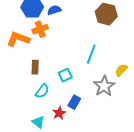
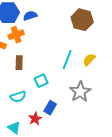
brown rectangle: (35, 67) -> (19, 63), moved
yellow semicircle: (121, 70) -> (89, 60), moved
cyan semicircle: (42, 91) -> (18, 97), turned 35

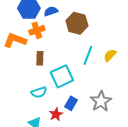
brown hexagon: (82, 20) -> (77, 23), moved
cyan square: (41, 81) -> (62, 76), size x1.6
gray star: (80, 92) -> (101, 101), moved

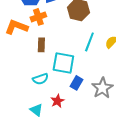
cyan square: (62, 76) -> (63, 63), turned 35
blue rectangle: (71, 103) -> (76, 83), moved

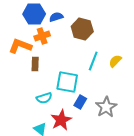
brown rectangle: (41, 45) -> (35, 64), moved
red star: (57, 101) -> (61, 120), size x1.5

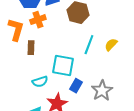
orange L-shape: (20, 46) -> (16, 30), turned 85

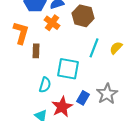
orange cross: (38, 20) -> (52, 23), moved, turned -35
cyan semicircle: (40, 82) -> (45, 85), turned -56
blue rectangle: (76, 86) -> (83, 98), moved

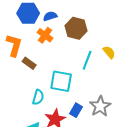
yellow semicircle: (116, 48) -> (109, 52), moved, turned 96
brown rectangle: (36, 51) -> (29, 63), turned -56

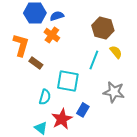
brown hexagon: (76, 28) -> (103, 28), moved
gray star: (100, 106) -> (114, 92), moved, turned -30

